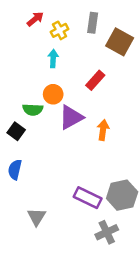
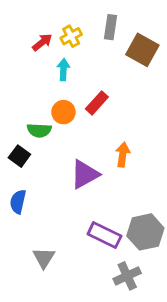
red arrow: (35, 19) -> (42, 42), moved
red rectangle: (95, 80) -> (97, 103), moved
purple triangle: (71, 117) -> (85, 174), moved

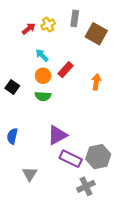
cyan arrow: (63, 70) -> (42, 55), moved, turned -48
green semicircle: (39, 130) -> (43, 96), moved
orange arrow: (123, 155) -> (96, 82), moved
black square: (19, 156) -> (12, 87), moved
purple triangle: (85, 174) -> (57, 135), moved

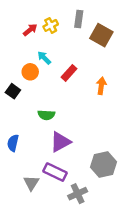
orange circle: (43, 76) -> (30, 72), moved
green semicircle: (43, 96) -> (46, 115), moved
purple rectangle: (71, 159) -> (55, 172), moved
gray cross: (86, 186) -> (78, 194), moved

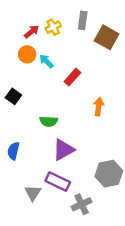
orange circle: (30, 72) -> (27, 54), moved
orange arrow: (101, 86) -> (99, 107), moved

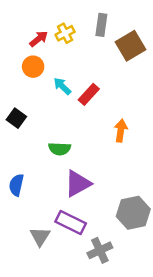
brown square: (107, 37) -> (130, 46), turned 30
cyan arrow: (46, 61) -> (62, 86), moved

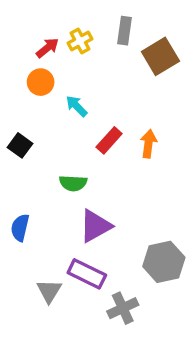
red rectangle: (89, 94) -> (109, 140), moved
orange arrow: (121, 131) -> (148, 144), moved

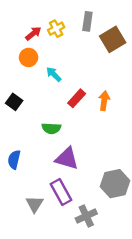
purple triangle: (95, 226) -> (67, 158), turned 45
purple rectangle: (87, 274) -> (61, 192), turned 35

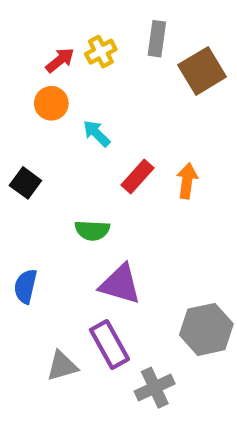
gray triangle: (35, 204) -> (62, 366), turned 42

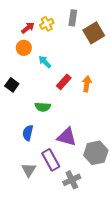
purple triangle: (120, 284) -> (67, 137), moved
blue semicircle: (25, 286) -> (28, 133), moved
gray triangle: (62, 366) -> (29, 170), turned -42

